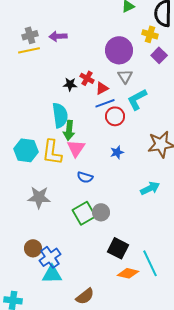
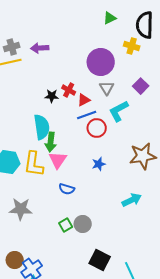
purple square: (159, 55) -> (141, 86), moved
green square: (84, 213) -> (66, 225), size x0.6

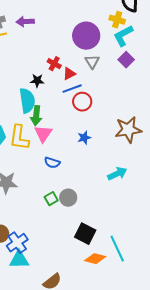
black star: (52, 96) -> (37, 81), moved
cyan L-shape: (119, 111) -> (123, 36), moved

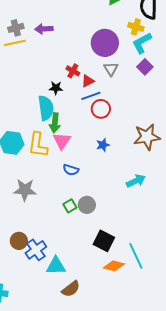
cyan triangle: (19, 260) -> (56, 266), moved

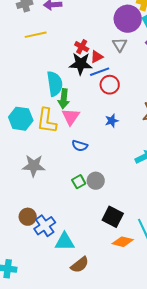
yellow line: (15, 43) -> (36, 35), moved
purple circle: (105, 43) -> (128, 19), moved
black star: (56, 88) -> (81, 64), moved, size x1.6

